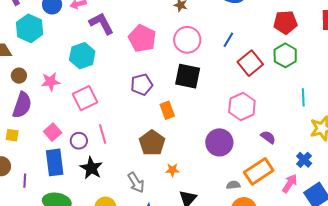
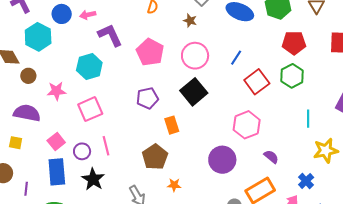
brown circle: (19, 76) -> (28, 76), moved
black square: (188, 76) -> (194, 92), turned 36
purple semicircle: (22, 105) -> (27, 113), turned -100

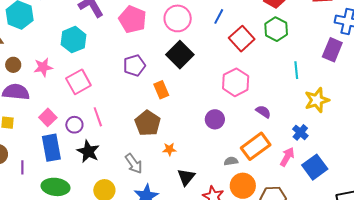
brown circle: (28, 76) -> (13, 65), moved
purple circle: (222, 160) -> (215, 119), size x0.7

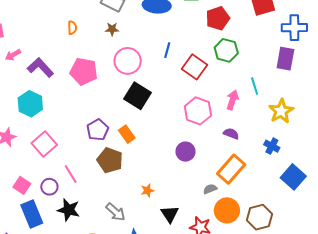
purple pentagon: (134, 65) -> (98, 130), moved
brown pentagon: (148, 123) -> (110, 160), moved
pink arrow: (287, 157) -> (233, 100), moved

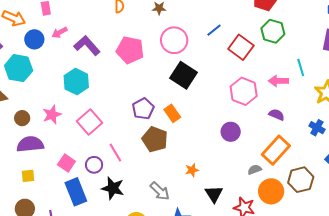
blue line: (167, 50) -> (214, 30), turned 35
pink arrow: (233, 100) -> (278, 81), turned -108
brown hexagon: (259, 217) -> (301, 180), moved

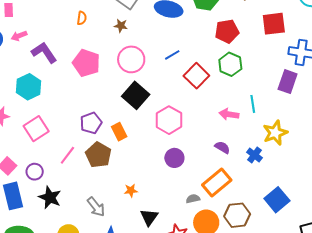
pink hexagon: (244, 91) -> (169, 120), moved
blue cross: (317, 128) -> (254, 155), moved
pink line: (115, 152) -> (67, 155), moved, turned 60

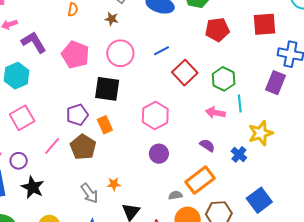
green hexagon: (230, 64) -> (224, 79), moved
black square: (136, 95) -> (107, 89), moved, turned -36
gray arrow: (96, 207) -> (89, 193), moved

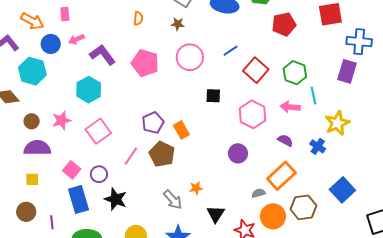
black square: (107, 89) -> (213, 96), moved, size x0.6
pink hexagon: (155, 116) -> (253, 114), moved

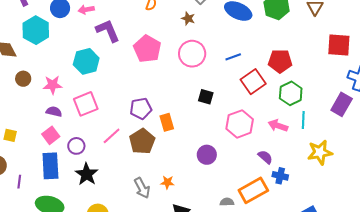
red pentagon: (284, 24) -> (280, 61), moved
blue cross: (318, 146) -> (280, 176), moved, turned -35
purple semicircle: (37, 148) -> (54, 112), moved, size x0.6
purple circle: (238, 153) -> (207, 155), moved

